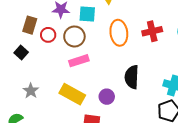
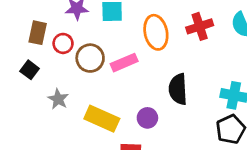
brown circle: (74, 36) -> (90, 58), moved
pink rectangle: (79, 61) -> (124, 63), moved
gray star: (31, 91) -> (58, 99), moved

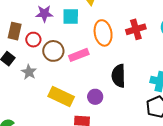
gray star: (58, 99) -> (29, 72), moved

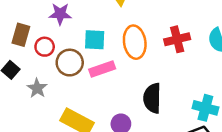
cyan square: (71, 16) -> (95, 40), moved

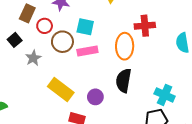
red cross: (177, 39) -> (145, 26), moved
orange ellipse: (135, 42) -> (125, 46), moved

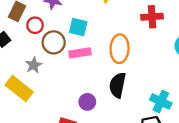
red cross: (145, 26) -> (152, 17), moved
gray star: (33, 58) -> (34, 65), moved
yellow rectangle: (61, 90) -> (19, 89), moved

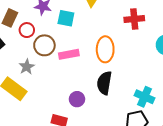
cyan square: (78, 27) -> (66, 18), moved

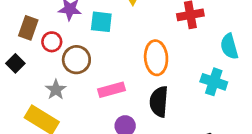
pink rectangle: (69, 54) -> (111, 90), moved
cyan cross: (145, 97) -> (214, 82), moved

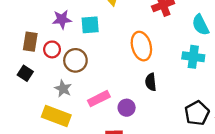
pink rectangle: (111, 90) -> (99, 99), moved
black semicircle: (159, 102) -> (151, 82), size x0.7

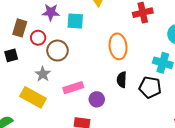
black square: (25, 73) -> (11, 55), turned 32
black pentagon: (197, 113) -> (150, 87), moved, turned 30

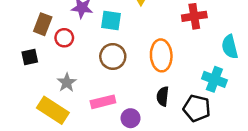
brown circle: (57, 51) -> (113, 57), moved

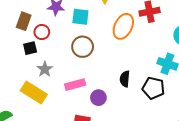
orange ellipse: (161, 55) -> (123, 26), moved, turned 30
black square: (30, 57) -> (30, 48), moved

